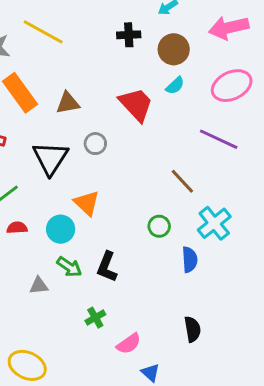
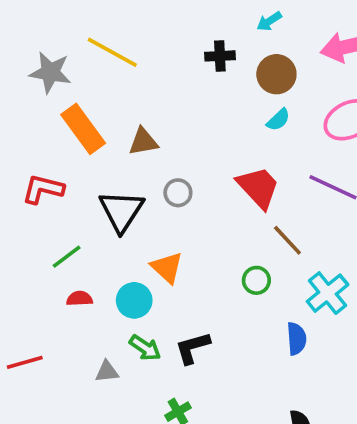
red trapezoid: (136, 104) -> (258, 187), moved
green circle: (159, 226) -> (256, 280), moved
black L-shape: (107, 267) -> (193, 348), turned 52

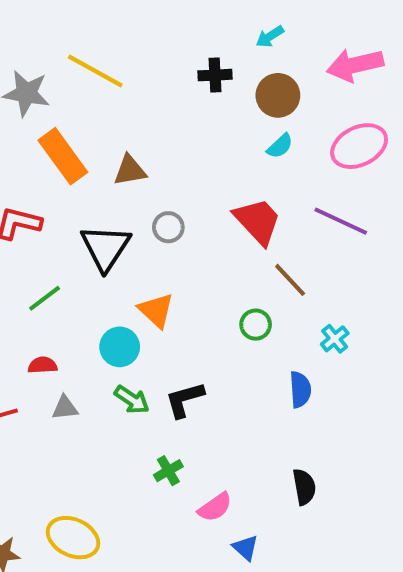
cyan cross: (328, 293) -> (335, 339), size x0.6
red semicircle: (79, 299) -> (43, 365), moved
gray triangle: (107, 372) -> (65, 408), moved

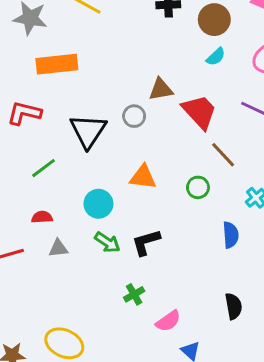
orange rectangle: (63, 156) -> (57, 64), turned -60
brown triangle: (130, 170) -> (161, 89), moved
orange triangle: (156, 310) -> (143, 177), moved, turned -36

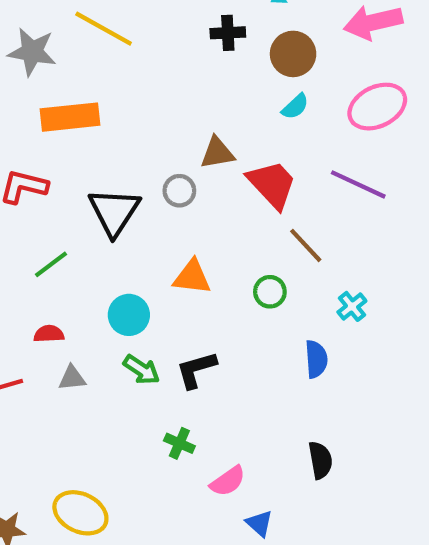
green cross: (134, 294) -> (179, 443), turned -36

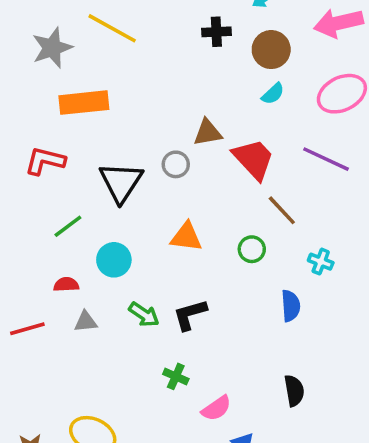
gray star: (32, 52) -> (52, 48), turned -30
cyan cross: (352, 306) -> (321, 262), turned -30
cyan circle: (129, 315) -> (114, 260), moved

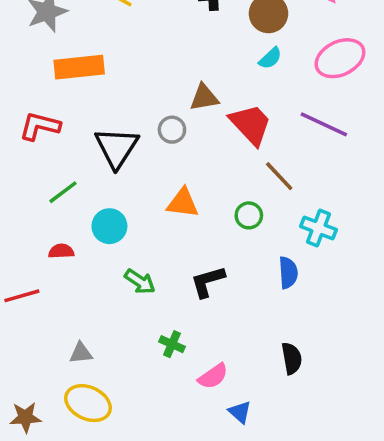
cyan cross: (321, 262) -> (319, 228), size x1.4
black L-shape: (190, 315) -> (208, 282), moved
gray triangle: (86, 322) -> (81, 353), moved

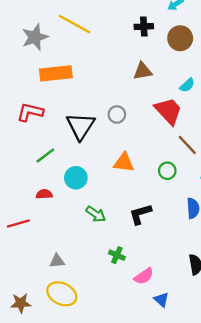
cyan semicircle: (270, 58) -> (187, 85), moved
brown triangle: (204, 98) -> (143, 71), moved

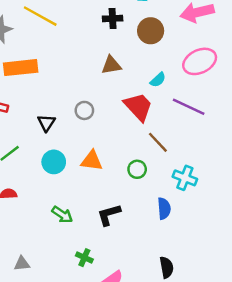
black triangle: (81, 126) -> (46, 123), size x0.6
cyan circle: (76, 178) -> (54, 162), moved

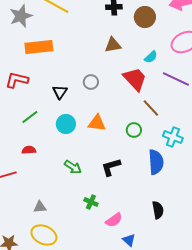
blue semicircle: (164, 209) -> (156, 162), size x1.4

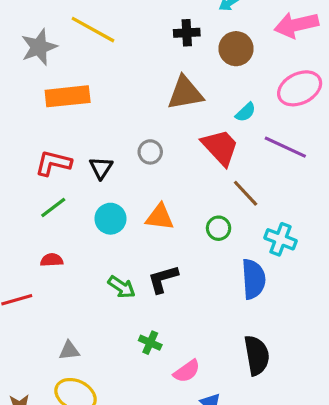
brown triangle: (113, 45) -> (185, 93), size x1.4
red L-shape: (17, 80) -> (53, 163), moved
black L-shape: (111, 167) -> (163, 279), moved
black semicircle: (158, 210) -> (257, 355), size x1.4

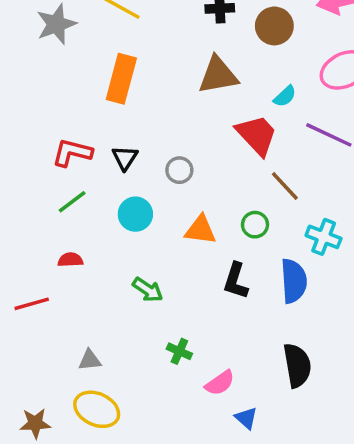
orange rectangle: (68, 96) -> (121, 79), moved, turned -69
gray circle: (150, 152) -> (179, 170), moved
orange triangle: (160, 217) -> (200, 230), moved
black L-shape: (163, 279) -> (236, 281), moved, turned -56

